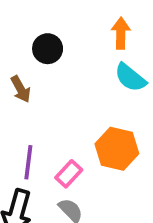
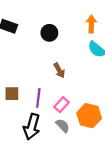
brown arrow: (21, 89) -> (59, 70), moved
orange hexagon: (117, 149) -> (89, 116), moved

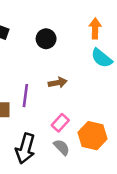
brown arrow: (59, 70) -> (58, 83), turned -72
purple line: (38, 98) -> (25, 96), moved

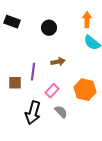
pink rectangle: (60, 123) -> (52, 91), moved
orange hexagon: (93, 136) -> (85, 90), moved

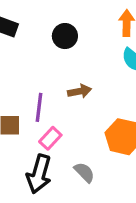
pink rectangle: (52, 91) -> (50, 138), moved

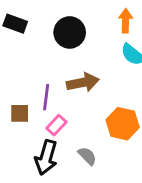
black circle: (65, 36) -> (70, 32), size x1.4
brown arrow: (80, 91) -> (83, 82), size x1.5

